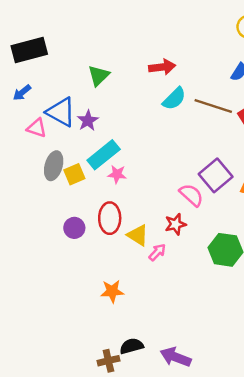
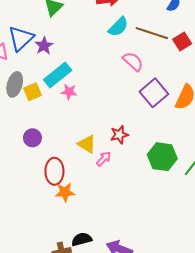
blue triangle: (61, 112) -> (21, 38), turned 48
pink semicircle: (191, 195) -> (133, 61), moved
red ellipse: (110, 218) -> (54, 171), moved

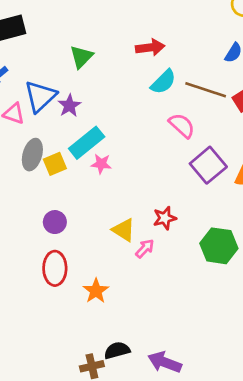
red ellipse: (54, 171) -> (55, 268), moved
orange star: (65, 192) -> (96, 291), turned -30

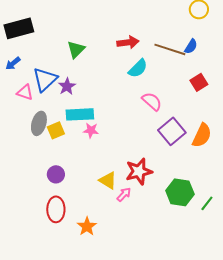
brown line: (206, 90) -> (170, 49), moved
cyan rectangle: (87, 143) -> (80, 114), turned 36
red star: (165, 218) -> (139, 171), size x1.5

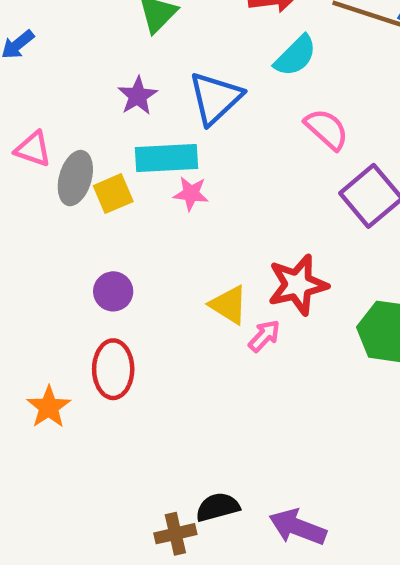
blue triangle: (45, 79) -> (215, 98), moved
pink triangle: (25, 92) -> (33, 149), moved
orange star: (87, 226) -> (49, 407), moved

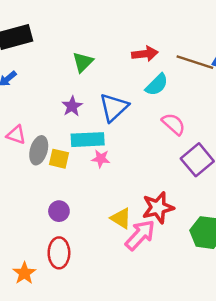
yellow square: (113, 194) -> (59, 159), turned 36
pink arrow: (264, 336) -> (140, 235), size x1.8

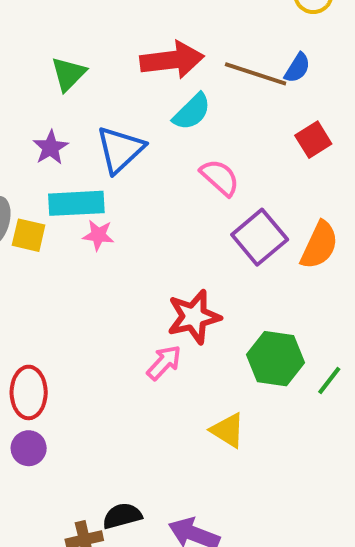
red arrow: (145, 54) -> (172, 60), size x1.4
purple circle: (59, 211) -> (29, 448), moved
yellow triangle: (121, 218) -> (228, 430), moved
pink arrow: (140, 235) -> (164, 363), size x0.7

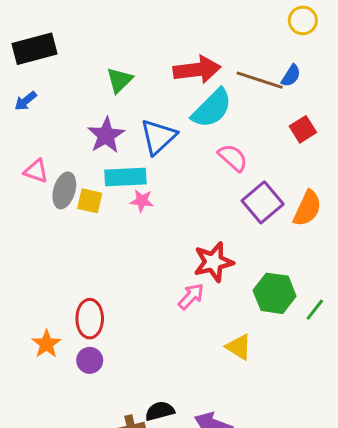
cyan semicircle: (192, 112) -> (212, 108), size x1.4
purple star: (51, 148) -> (106, 135), size x1.4

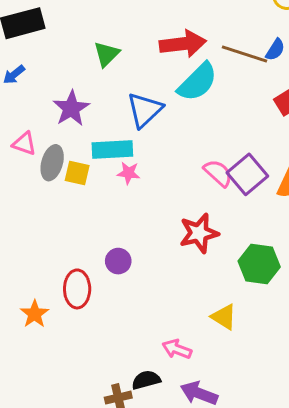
purple star: (106, 135) -> (71, 108), moved
pink semicircle: (233, 158) -> (218, 173), moved
pink arrow: (191, 296) -> (177, 349), moved, turned -112
purple circle: (90, 360) -> (118, 261), moved

